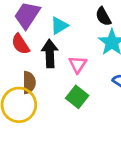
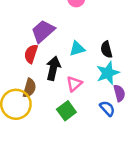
cyan triangle: (59, 26) -> (77, 49), moved
red semicircle: (21, 44) -> (31, 54), turned 36

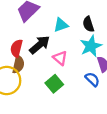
red semicircle: (31, 54) -> (16, 48), moved
black arrow: (53, 68) -> (40, 45), turned 40
pink triangle: (74, 84) -> (60, 58), turned -35

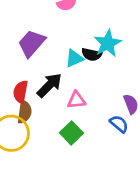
black semicircle: (88, 24) -> (92, 54), moved, turned -56
cyan star: (91, 46) -> (108, 43), moved
pink triangle: (60, 58) -> (76, 100), turned -42

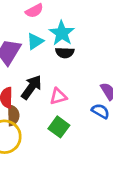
cyan star: (108, 43) -> (62, 33), moved
cyan triangle: (74, 58) -> (35, 41), moved

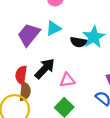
cyan star: (62, 33) -> (94, 37), moved

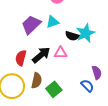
pink triangle: (67, 80) -> (60, 53), moved
brown semicircle: (25, 91) -> (37, 81), moved

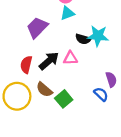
cyan triangle: (52, 22) -> (67, 13), moved
cyan star: (86, 33) -> (98, 36), turned 30
brown semicircle: (37, 81) -> (44, 90), turned 119

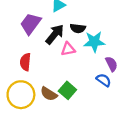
cyan star: (98, 36) -> (94, 42), moved
black arrow: (49, 61) -> (55, 34), moved
brown semicircle: (44, 90) -> (49, 94), moved

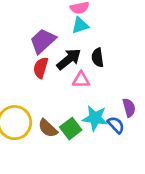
black semicircle: (78, 28) -> (98, 57), turned 64
cyan star: (94, 42) -> (95, 118), moved
red semicircle: (25, 62) -> (41, 68), moved

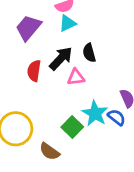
purple trapezoid: (43, 41) -> (28, 28), moved
cyan star: (95, 118) -> (95, 113), turned 30
brown semicircle: (48, 128) -> (49, 151), moved

